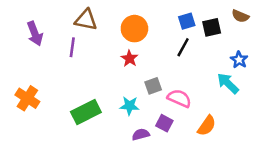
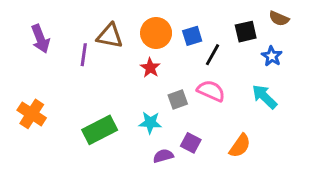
brown triangle: (86, 20) -> (110, 36), moved
blue square: (187, 21) -> (192, 36), moved
blue star: (239, 60) -> (272, 56), moved
pink semicircle: (179, 98) -> (211, 91), moved

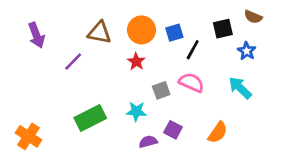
purple line: (84, 55) -> (73, 62), moved, turned 36
orange cross: (32, 114) -> (29, 136), moved

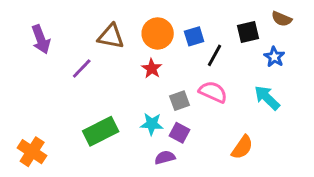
purple square: (173, 130) -> (179, 133), moved

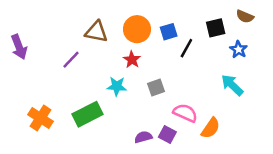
purple arrow: (41, 39) -> (19, 47), moved
pink semicircle: (213, 92) -> (185, 113), moved
cyan star: (152, 124) -> (117, 86), moved
purple square: (179, 133) -> (167, 134), moved
orange cross: (32, 152) -> (41, 118), moved

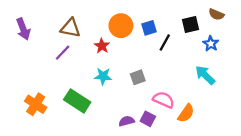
brown triangle: (96, 32) -> (70, 28), moved
purple arrow: (19, 47) -> (23, 29), moved
red star: (132, 60) -> (102, 46), moved
green rectangle: (88, 114) -> (77, 101), turned 60

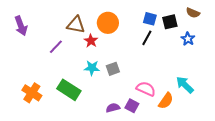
brown triangle: (70, 28) -> (76, 25), moved
blue square: (149, 28) -> (150, 19), moved, turned 32
cyan arrow: (205, 75) -> (185, 85), moved
gray square: (138, 77) -> (113, 69), moved

